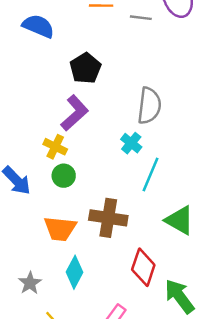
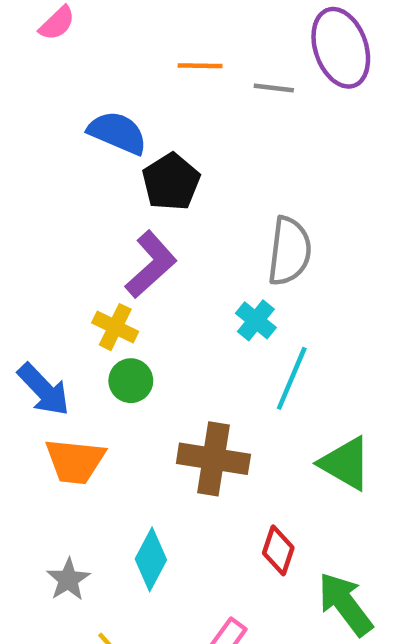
blue semicircle: (38, 26) -> (117, 133), moved
orange trapezoid: (60, 229) -> (75, 461), moved
red diamond: (143, 267) -> (278, 550), size x0.7

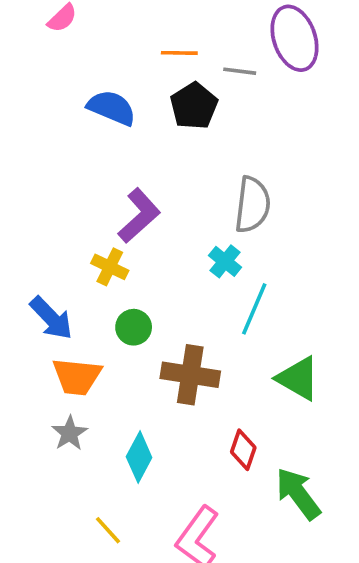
black pentagon: (171, 182) -> (194, 106), moved
green circle: (131, 381) -> (134, 327), moved
gray star: (68, 580) -> (70, 433), moved

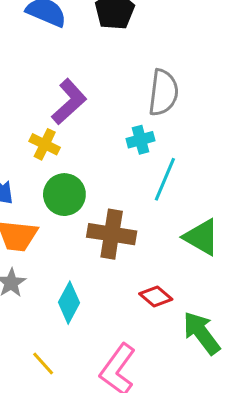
cyan cross: (225, 261) -> (141, 140), turned 36
green circle: (134, 327) -> (64, 195), size x1.4
red diamond: (243, 450) -> (156, 297), turned -68

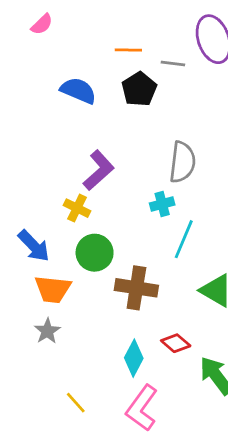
cyan diamond: (69, 303) -> (134, 358), moved

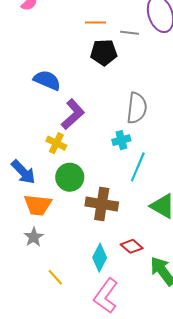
black pentagon: (139, 89) -> (104, 52), turned 30
blue semicircle: (78, 91) -> (47, 80), moved
yellow line: (76, 403) -> (55, 277), moved

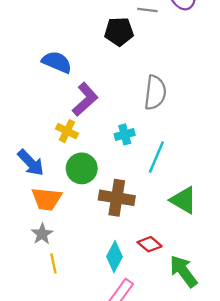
cyan cross: (121, 140) -> (125, 134), moved
yellow line: (55, 277) -> (53, 263), moved, turned 30

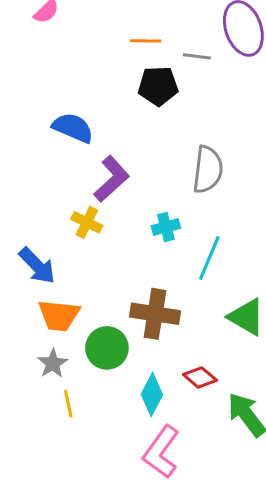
green circle: (82, 168) -> (107, 348), moved

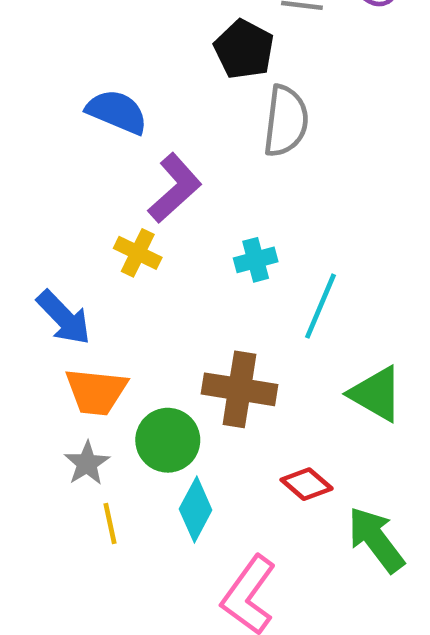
black pentagon: (158, 86) -> (244, 49), turned 30
gray semicircle: (208, 170) -> (286, 121), moved
cyan diamond: (152, 394) -> (196, 510), moved

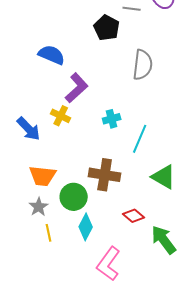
gray semicircle: (286, 121) -> (143, 65), moved
blue arrow: (64, 318) -> (29, 129), moved

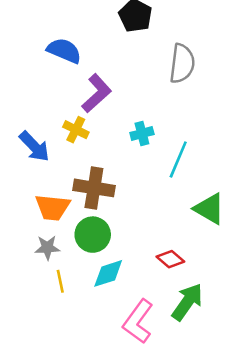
brown cross: (105, 175) -> (94, 188), moved
gray star: (39, 207) -> (47, 248), turned 30
cyan diamond: (86, 227) -> (108, 273), turned 44
green arrow: (164, 240) -> (187, 302), moved, turned 72

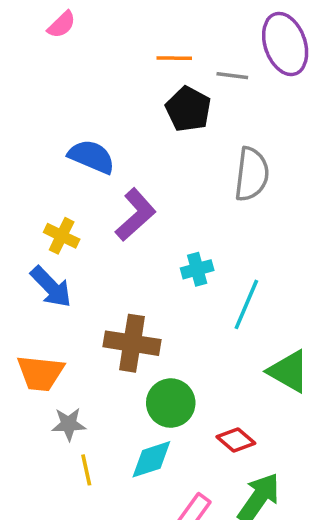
yellow cross: (76, 130) -> (62, 236), moved
orange trapezoid: (53, 207) -> (40, 373), moved
green circle: (93, 235) -> (171, 403), moved

